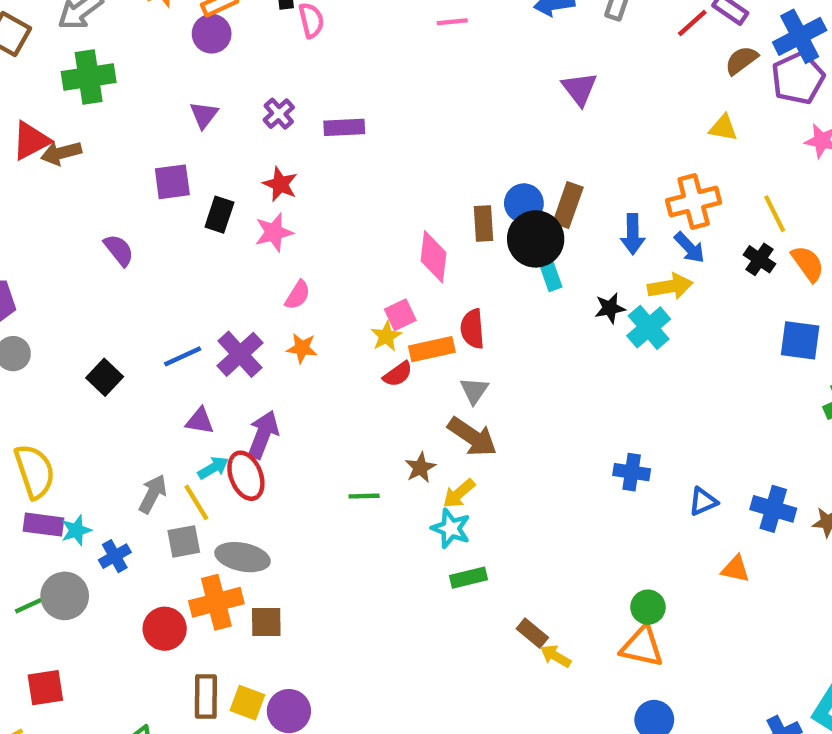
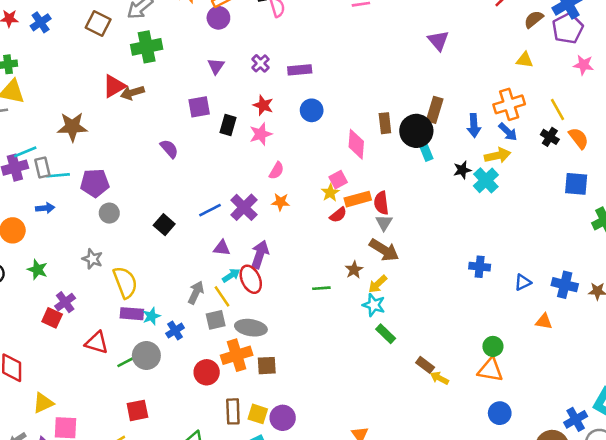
blue circle: (524, 203) -> (312, 110), moved
red semicircle: (472, 329) -> (381, 203), moved
green rectangle: (469, 578) -> (386, 334), turned 60

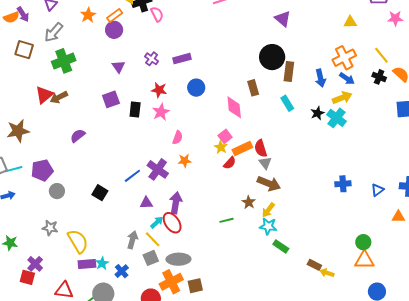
black circle: (416, 131) -> (272, 57), moved
purple semicircle: (169, 149) -> (78, 136), moved, turned -77

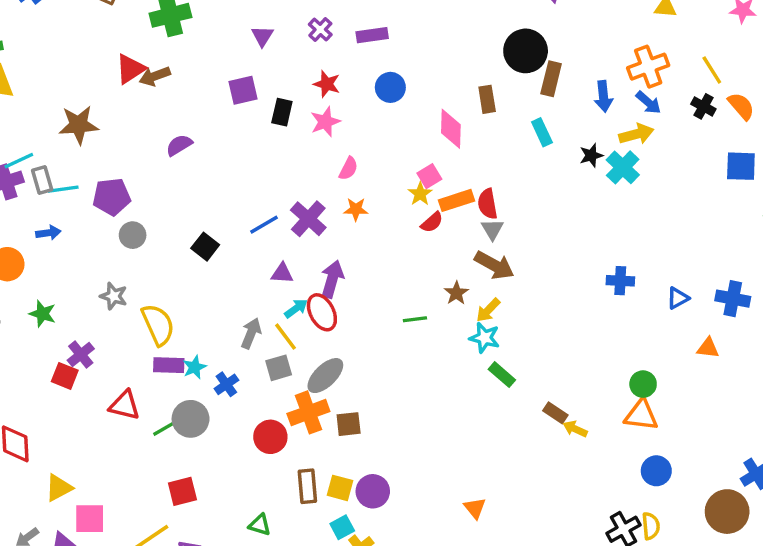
gray ellipse: (178, 259) -> (325, 376), turned -50

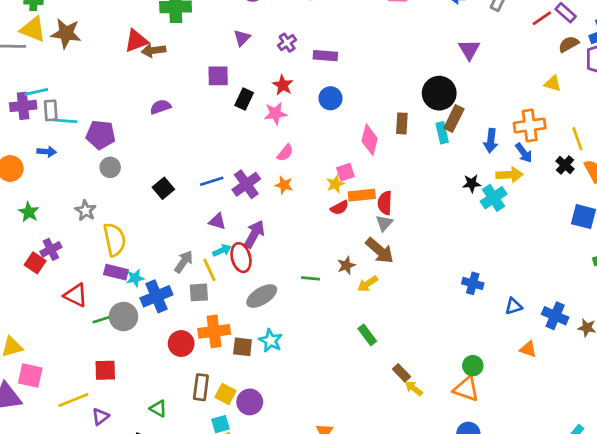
brown star: (79, 125) -> (66, 33), moved
cyan rectangle: (542, 132) -> (442, 133), moved
cyan star: (484, 338) -> (271, 341), moved
gray ellipse: (325, 376) -> (262, 296), moved
blue cross: (226, 384) -> (156, 296), size x1.6

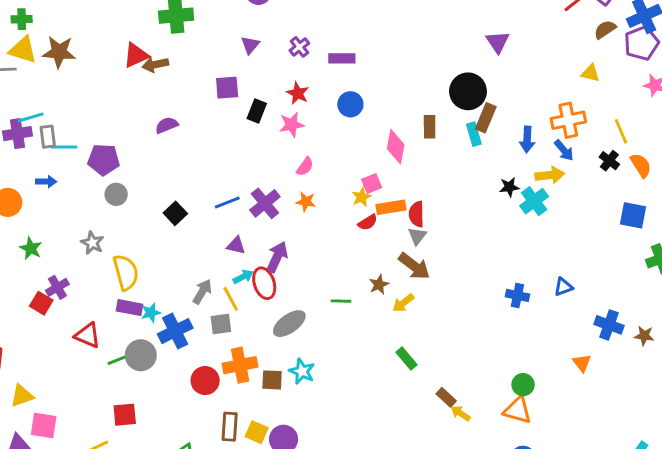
blue triangle: (514, 306) -> (563, 287), moved
orange triangle: (528, 349) -> (582, 363), turned 36

